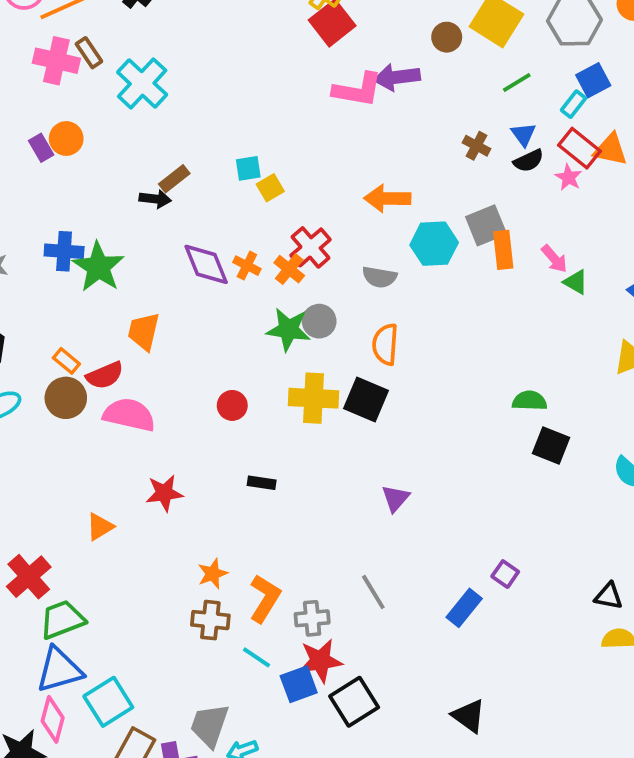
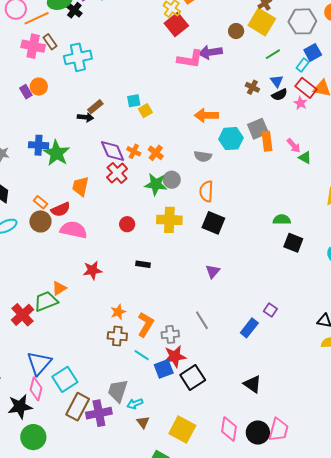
cyan cross: (142, 83) -> (78, 57), turned 36
red cross: (311, 247) -> (117, 173), moved
black square: (366, 400) -> (213, 223), moved
green trapezoid: (62, 620) -> (46, 301), moved
blue triangle: (59, 670) -> (39, 363), turned -32

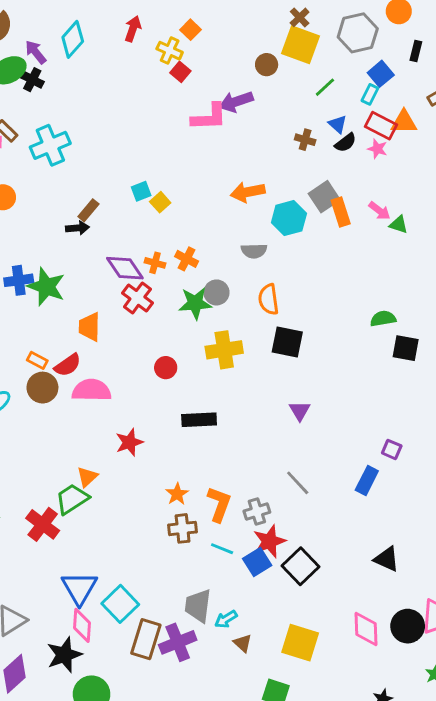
red square: (176, 24) -> (180, 72), size x0.6
black rectangle: (143, 264) -> (199, 420), size x1.6

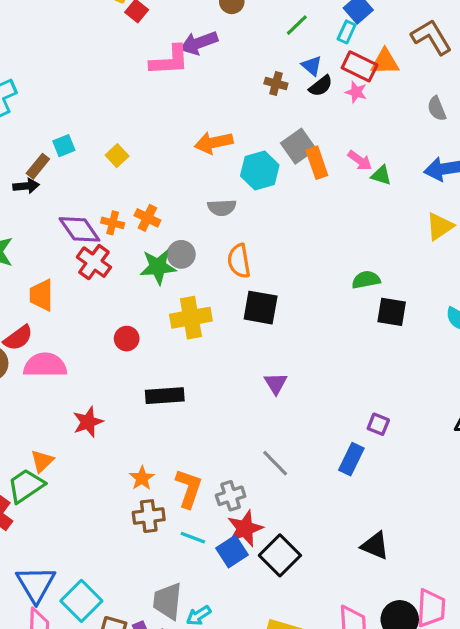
cyan square: (141, 191) -> (64, 146), moved

